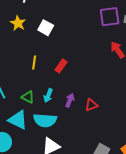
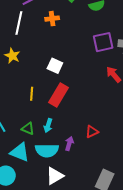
white square: (46, 28) -> (55, 66), moved
red rectangle: (61, 66) -> (59, 95), size x1.6
purple arrow: (70, 100) -> (69, 144), moved

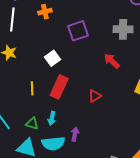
purple square: (103, 42) -> (78, 31), moved
white square: (55, 66) -> (53, 58), turned 35
red triangle: (92, 132) -> (95, 96), moved

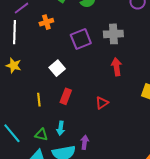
gray cross: (123, 29) -> (113, 34), moved
red arrow: (112, 61) -> (116, 67), turned 42
red rectangle: (59, 87) -> (66, 96), size x0.7

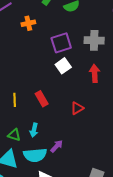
white square: (57, 68) -> (63, 66), moved
red rectangle: (66, 96) -> (42, 99), turned -56
purple arrow: (85, 142) -> (57, 146), turned 32

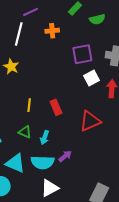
white square: (63, 66) -> (91, 78), moved
red triangle: (77, 108) -> (90, 121), size x1.6
green triangle: (14, 135) -> (25, 132), moved

